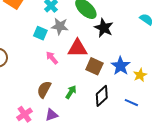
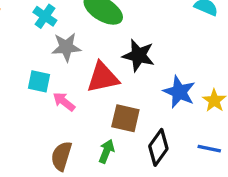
black star: (104, 28) -> (138, 55), moved
cyan square: (40, 33) -> (39, 81), moved
brown square: (94, 66) -> (125, 118), moved

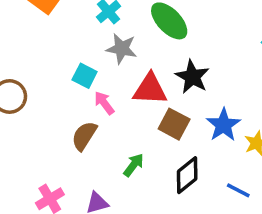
brown square: (125, 118) -> (174, 124), moved
brown semicircle: (61, 156) -> (84, 136), moved

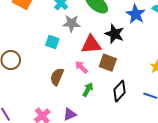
pink arrow: (104, 103) -> (81, 67), moved
blue star: (223, 125) -> (136, 14), moved

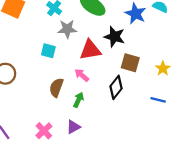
brown square: (108, 63) -> (130, 63), moved
green arrow: (88, 89) -> (79, 100), moved
black diamond: (119, 91) -> (116, 87), moved

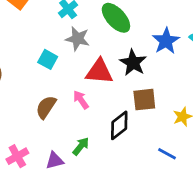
brown square: (130, 63) -> (144, 100), turned -36
green arrow: (79, 100) -> (81, 146), moved

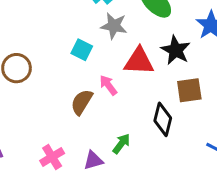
pink arrow: (81, 100) -> (108, 85), moved
black diamond: (119, 125) -> (163, 119), turned -36

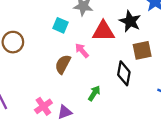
purple triangle: (93, 160) -> (65, 112), moved

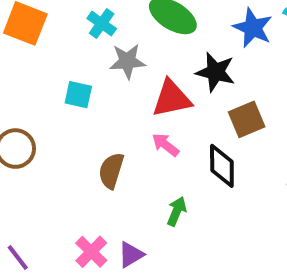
cyan square: (60, 25) -> (78, 95), moved
pink arrow: (82, 50) -> (166, 145), moved

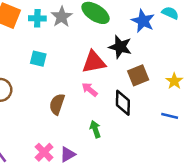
cyan cross: (102, 23) -> (37, 18), moved, turned -35
gray star: (127, 61) -> (62, 17), moved, turned -30
green arrow: (177, 211) -> (95, 129), turned -42

